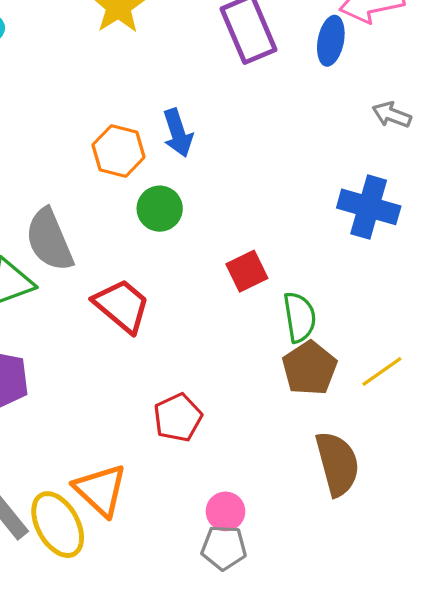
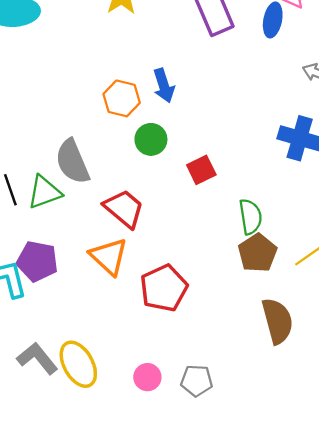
red square: (247, 271) -> (201, 170), moved
red pentagon: (178, 418) -> (164, 288), size x1.4
orange triangle: (100, 490) -> (109, 257), moved
pink circle: (225, 511) -> (147, 377), moved

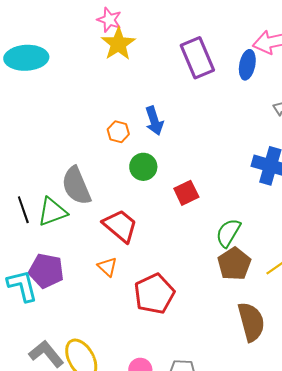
orange hexagon: (122, 98) -> (118, 132), size x0.7
green semicircle: (250, 217) -> (228, 233), turned -140
orange triangle: (109, 257) -> (107, 267), size x0.6

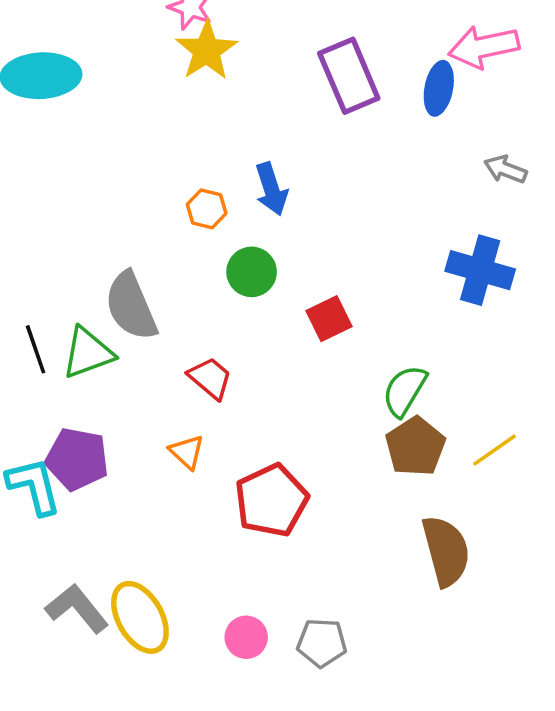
red trapezoid: (120, 226) -> (210, 378), size x0.7

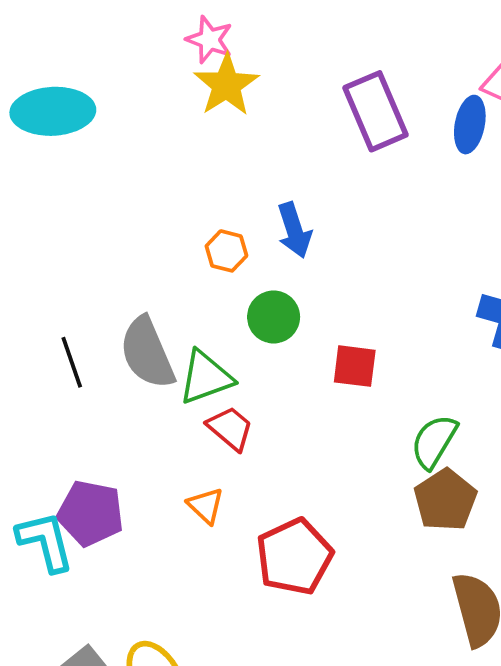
red square: (329, 319) -> (355, 366), turned 33
black line: (36, 349) -> (72, 362), moved
green triangle: (88, 353) -> (206, 377), moved

